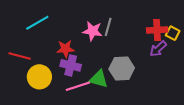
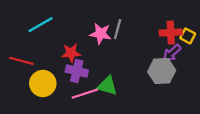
gray hexagon: (122, 69) -> (162, 71), moved

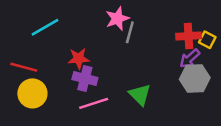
pink star: (101, 34) -> (117, 19), moved, turned -30
gray hexagon: (162, 71) -> (195, 78), moved
yellow circle: (43, 83) -> (32, 93), moved
green triangle: (107, 86) -> (140, 95), moved, turned 30

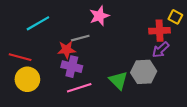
gray line: (130, 32) -> (80, 38), moved, turned 60
yellow square: (207, 40) -> (175, 17), moved
gray hexagon: (195, 78) -> (144, 72), moved

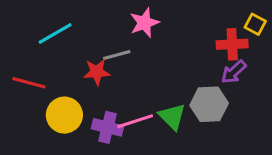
purple cross: (72, 67) -> (107, 127), moved
yellow circle: (27, 79) -> (64, 115), moved
pink line: (79, 88) -> (135, 121), moved

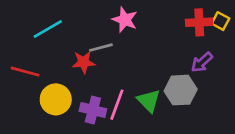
pink star: (144, 23) -> (125, 20), turned -30
red cross: (232, 44) -> (199, 22), moved
pink line: (135, 121) -> (117, 105), turned -52

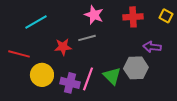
red cross: (199, 22) -> (133, 17), moved
gray line: (101, 48) -> (87, 38), moved
purple arrow: (202, 62) -> (152, 47), turned 48

